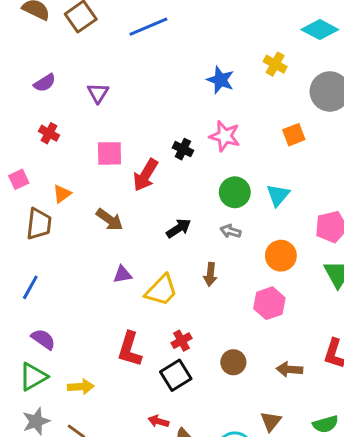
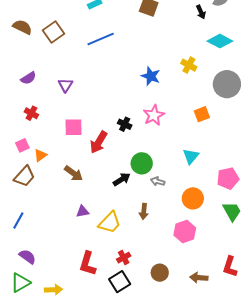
pink star: (225, 136) -> (154, 115), turned 30
pink square: (19, 179) -> (22, 145), moved
green circle: (235, 192) -> (142, 163), moved
brown trapezoid: (39, 224) -> (24, 176), turned 35

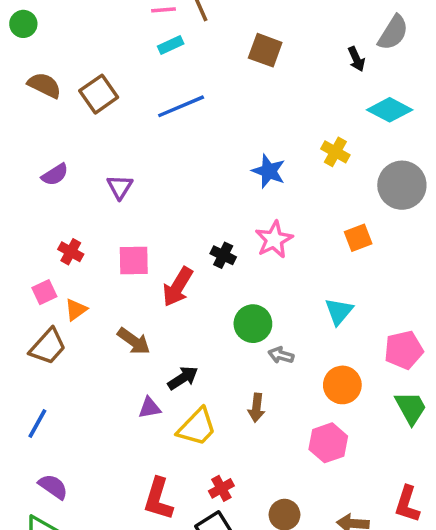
red cross: (31, 113) -> (71, 252), moved
black arrow: (122, 179) -> (183, 378), moved

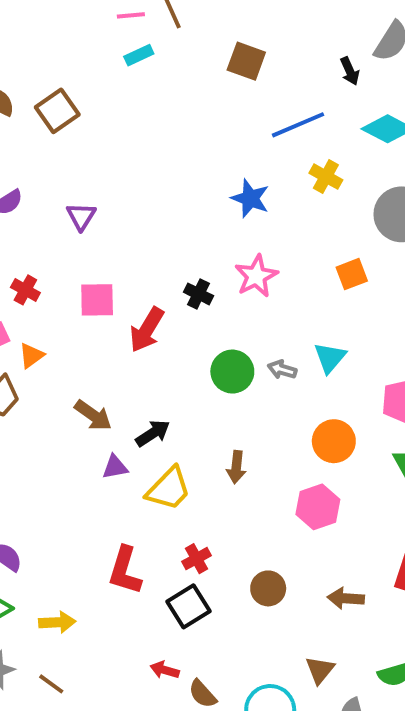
blue line: (181, 106) -> (298, 125), moved
brown arrow: (134, 341) -> (93, 415), moved
gray arrow: (281, 355) -> (282, 370), moved

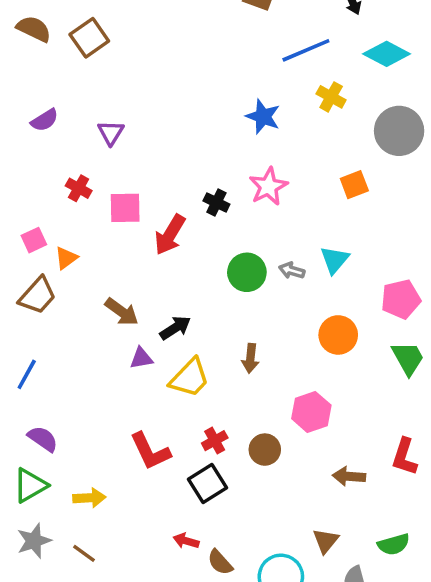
red cross: (25, 290) -> (79, 188), moved
pink hexagon: (318, 507) -> (311, 412), moved
red L-shape: (125, 571) -> (150, 451), turned -42
brown circle: (268, 588) -> (265, 450), moved

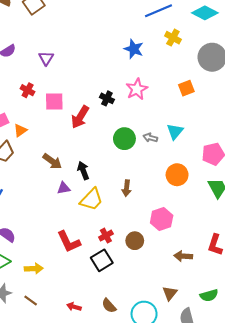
black arrow: (175, 328) -> (83, 171), turned -78
red arrow: (186, 541) -> (74, 307), moved

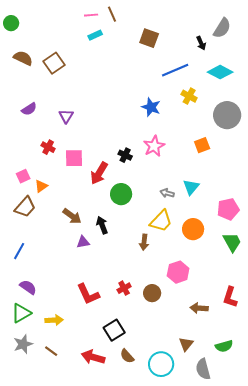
green circle: (124, 139) -> (121, 194), moved
yellow trapezoid: (91, 199) -> (161, 221), moved
black square: (102, 260) -> (114, 330), moved
red arrow: (74, 307) -> (93, 357), size x1.6

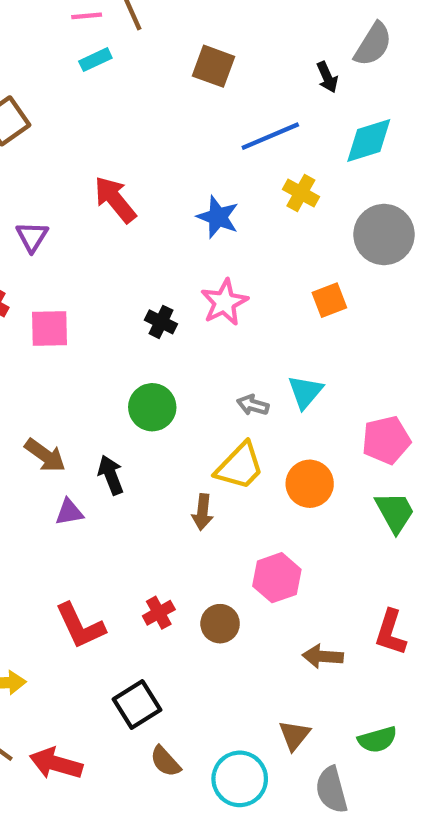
cyan diamond: (220, 72) -> (369, 141), turned -45
red arrow: (99, 173) -> (115, 200), moved, turned 110
red arrow: (93, 357) -> (56, 764), moved

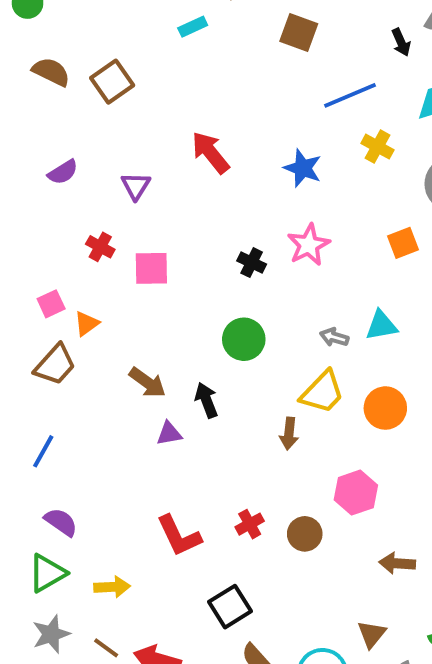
cyan triangle: (305, 392) -> (381, 325), turned 40

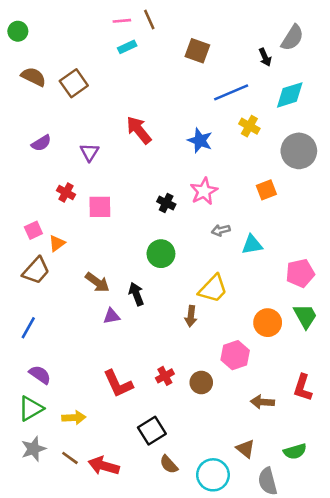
gray arrow: (334, 337) -> (221, 230), moved, turned -30
orange circle: (385, 408) -> (268, 323), moved
brown triangle: (372, 634) -> (246, 449), turned -30

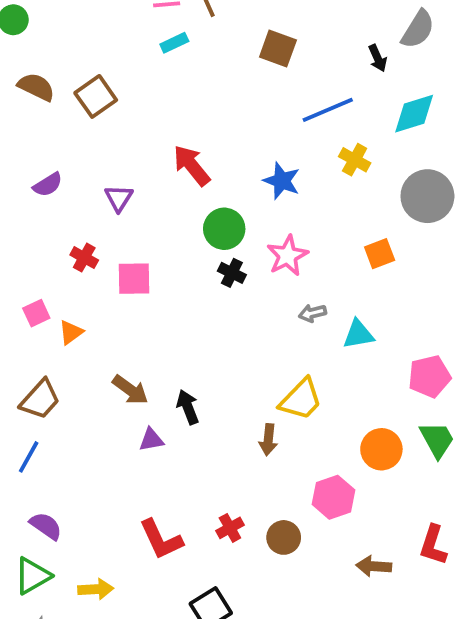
green circle: (161, 254) -> (224, 229), moved
brown trapezoid: (36, 271) -> (40, 399), moved

